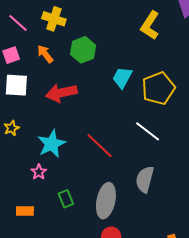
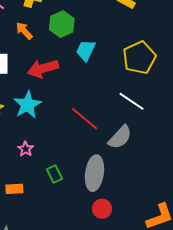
cyan trapezoid: (122, 78) -> (86, 50), moved
cyan star: (52, 144) -> (27, 105), moved
gray semicircle: (145, 179) -> (120, 137), moved, turned -148

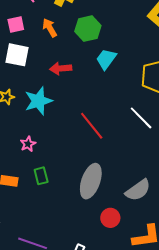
red arrow: (43, 69) -> (61, 68), size x0.7
gray semicircle: (120, 137) -> (138, 190), moved
green rectangle: (54, 174) -> (41, 176), moved
red circle: (102, 209) -> (110, 218), moved

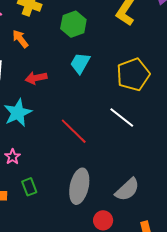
green hexagon: (88, 29) -> (73, 24), moved

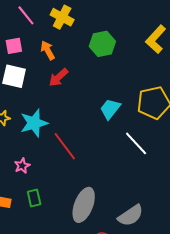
cyan trapezoid: (80, 63) -> (110, 109), moved
red arrow: (36, 78) -> (59, 77), moved, turned -40
red line: (74, 131) -> (65, 146), moved

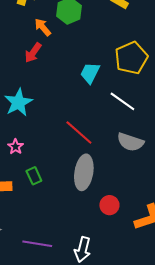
orange arrow: (48, 50) -> (43, 27), moved
red line: (65, 146) -> (79, 133), moved
gray semicircle: (131, 215) -> (130, 142), moved, turned 64

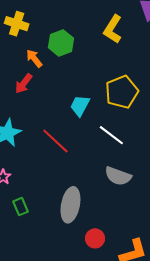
red line: (79, 133) -> (55, 141), moved

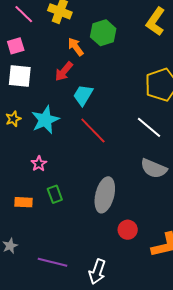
cyan trapezoid: (80, 106) -> (83, 95), moved

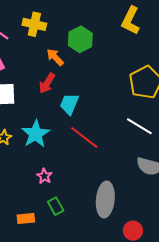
pink star: (39, 164) -> (44, 176), moved

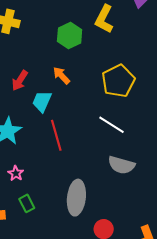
green hexagon: (80, 39) -> (70, 35), moved
orange arrow: (55, 57) -> (61, 75), moved
red line: (84, 137) -> (56, 135), turned 36

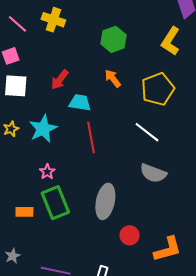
yellow L-shape: (104, 19) -> (171, 41), moved
orange arrow: (61, 75) -> (113, 78), moved
cyan trapezoid: (42, 101) -> (80, 103), turned 70
green rectangle: (27, 203) -> (55, 203), size x1.8

